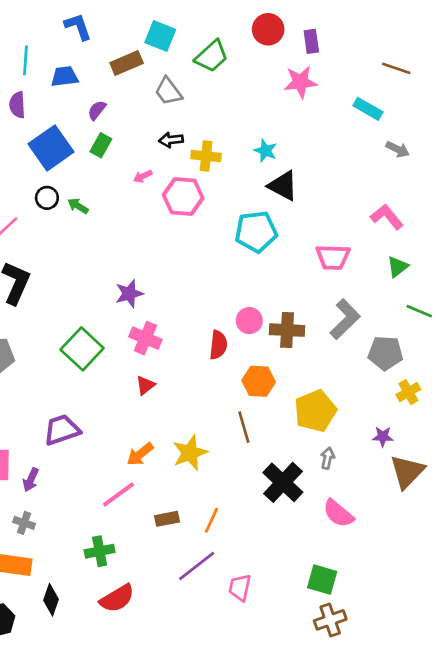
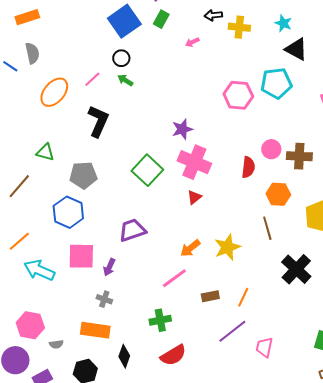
pink hexagon: (183, 197) -> (238, 95), moved
green arrow: (78, 206) -> (125, 80), moved
pink cross: (145, 338) -> (194, 162), size x1.4

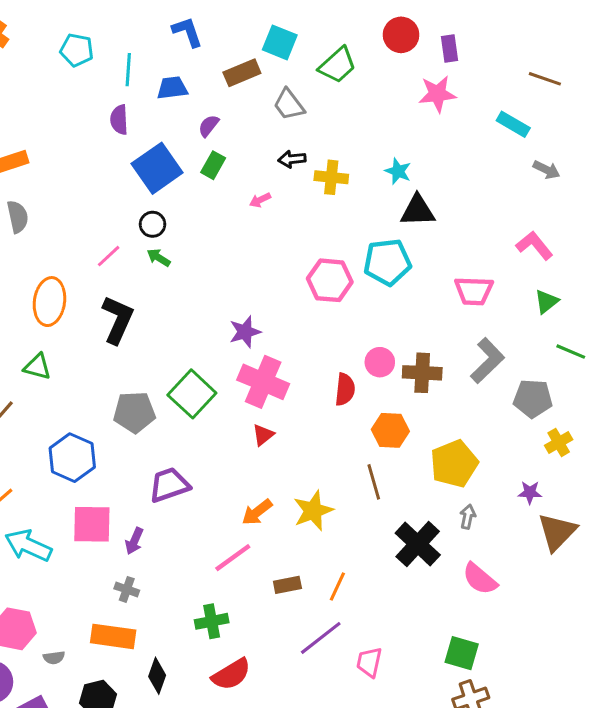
black triangle: (296, 49) -> (418, 211), turned -30
orange ellipse: (54, 92) -> (49, 302), moved, turned -32
gray pentagon: (83, 175) -> (134, 412), moved

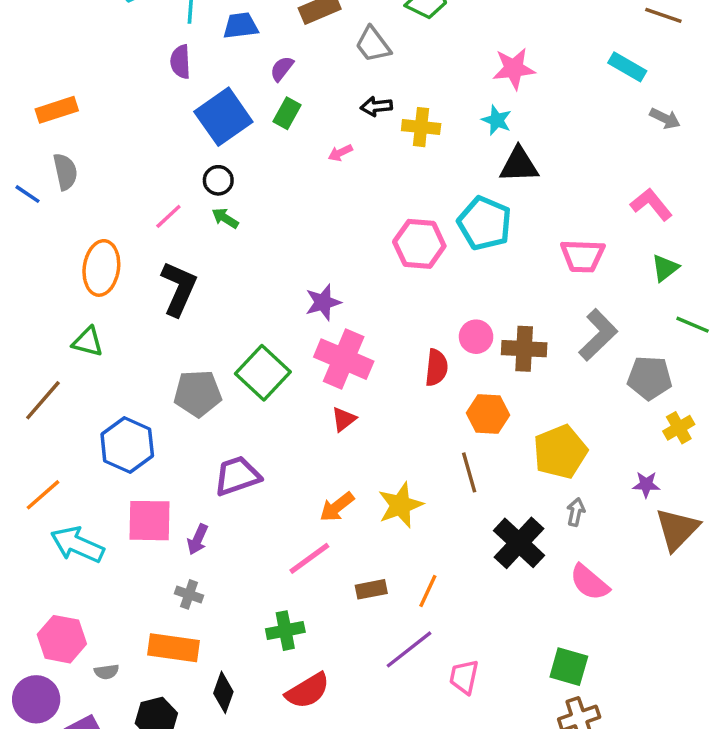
pink star: (437, 94) -> (514, 69), moved
cyan pentagon: (387, 262) -> (485, 223), turned 30

